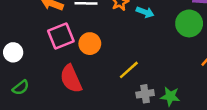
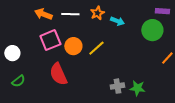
yellow line: (129, 70) -> (96, 48), moved

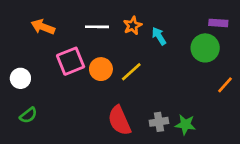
orange arrow: (43, 14) -> (43, 27), moved
cyan arrow: (117, 21) -> (159, 36), turned -144
red semicircle: (58, 74) -> (119, 121), moved

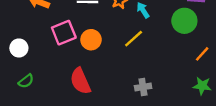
yellow line: (131, 72) -> (134, 39), moved
red semicircle: (119, 121) -> (80, 81), moved
green star: (185, 125) -> (202, 86), moved

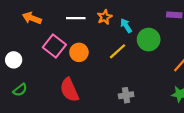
green circle: (184, 21) -> (149, 40), moved
pink square: (64, 33) -> (54, 46), turned -30

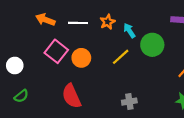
orange arrow: (32, 18) -> (45, 20), moved

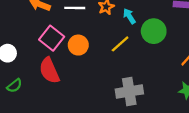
red semicircle: (71, 96) -> (49, 71), moved
gray cross: (129, 102) -> (129, 91), size x1.6

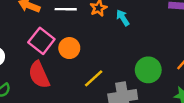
green circle: (154, 31) -> (148, 70), moved
yellow line: (120, 44) -> (94, 78), moved

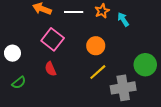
orange circle: (69, 48) -> (96, 46), moved
red semicircle: (39, 75) -> (50, 69), size x0.6

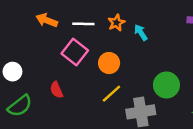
pink square: (53, 39) -> (75, 52), moved
green semicircle: (19, 83) -> (20, 106), size x1.5

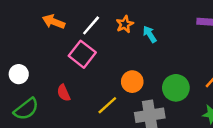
white line: (83, 24) -> (91, 25), turned -50
orange circle: (109, 63) -> (132, 82), moved
yellow line: (111, 94) -> (107, 105), moved

